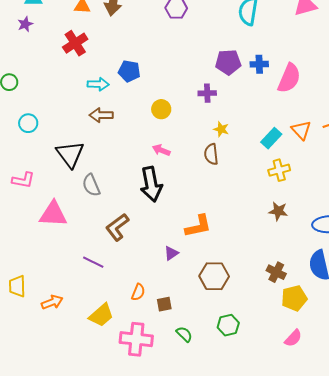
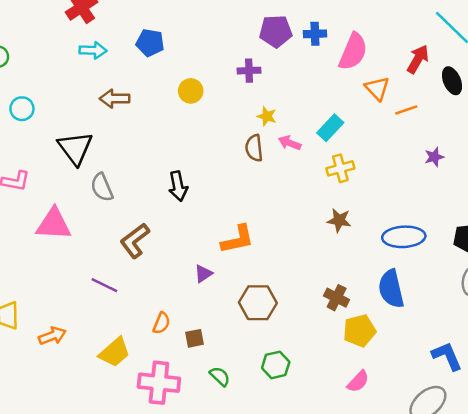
cyan arrow: (98, 84) -> (93, 50), moved
orange triangle: (301, 130) -> (377, 88), moved
pink arrow: (161, 150) -> (290, 143), moved
black arrow: (151, 184) -> (178, 186), size x0.7

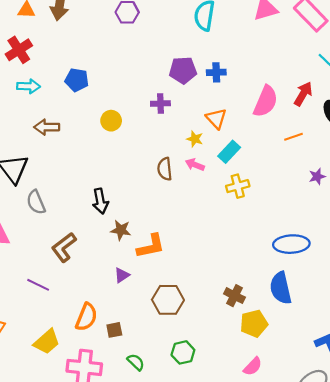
pink semicircle: (353, 52) -> (266, 101), moved
orange triangle: (377, 88) -> (216, 119), moved
yellow star: (267, 116) -> (195, 139), moved
brown star: (339, 220) -> (121, 230), moved
orange semicircle: (161, 323) -> (86, 317), size x1.5

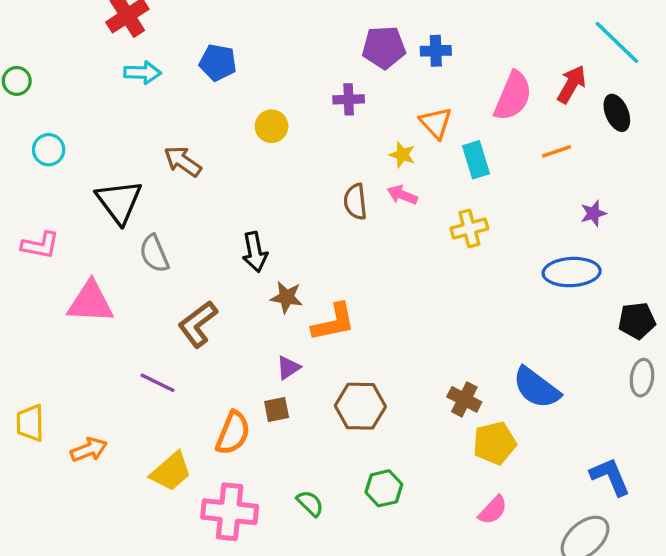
brown arrow: (47, 127) -> (183, 161), moved, turned 35
cyan rectangle: (229, 152) -> (476, 160), moved, turned -60
blue ellipse: (291, 244) -> (572, 272), moved
blue semicircle: (281, 288) -> (536, 388), turned -40
brown square: (114, 330) -> (277, 410), moved

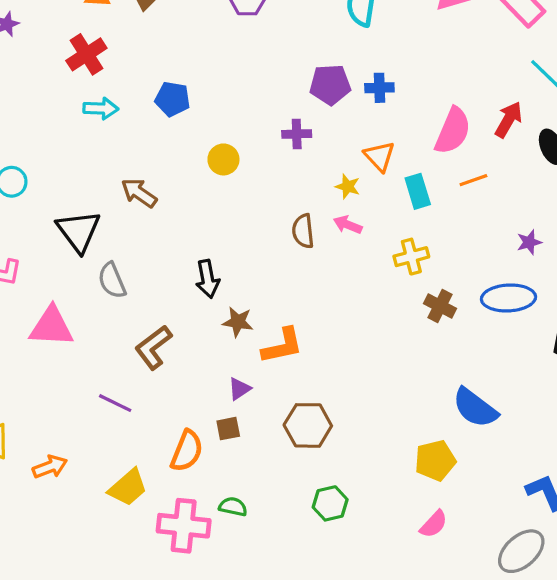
orange line: (557, 151) -> (473, 180), moved
brown cross: (464, 399) -> (440, 306), moved
green semicircle: (310, 503) -> (233, 507), moved, turned -32

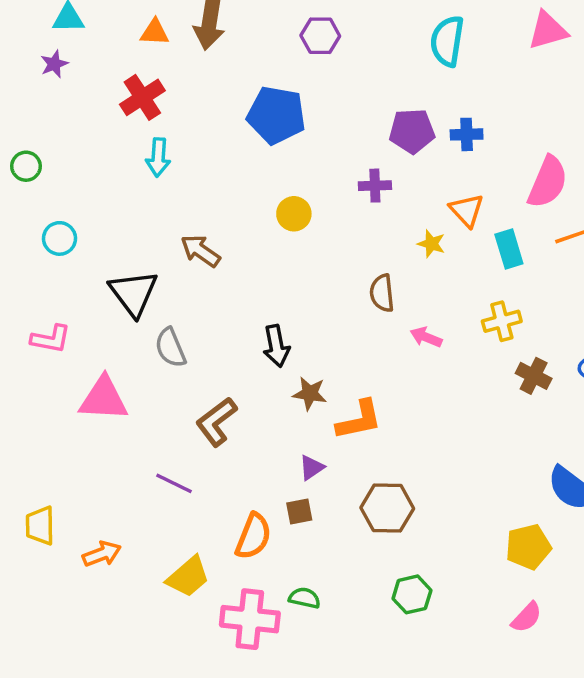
blue pentagon: (172, 99) -> (276, 115), moved, size x1.5
cyan arrow: (101, 108) -> (158, 157), turned 92
pink arrow: (348, 225) -> (426, 337), moved

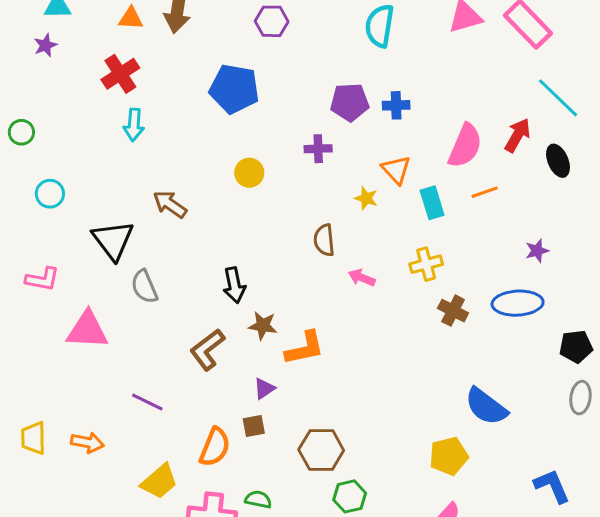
brown L-shape: (216, 422) -> (207, 350), moved
brown hexagon: (387, 508) -> (321, 450), moved
orange arrow: (102, 554) -> (87, 443), moved, turned 32

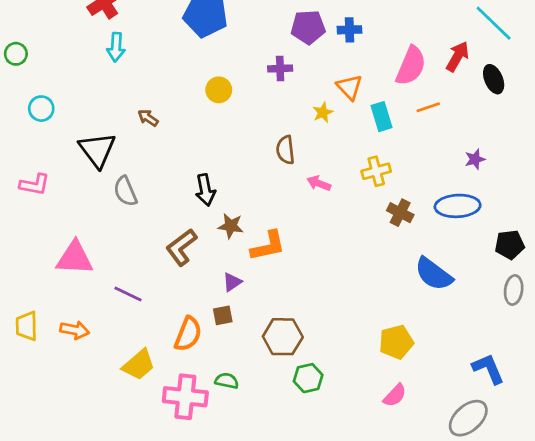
yellow star: (366, 198) -> (323, 113), turned 30
brown arrow: (170, 204) -> (148, 118), size x0.7
pink triangle: (87, 330) -> (75, 258), moved
blue semicircle: (486, 407) -> (434, 274), moved

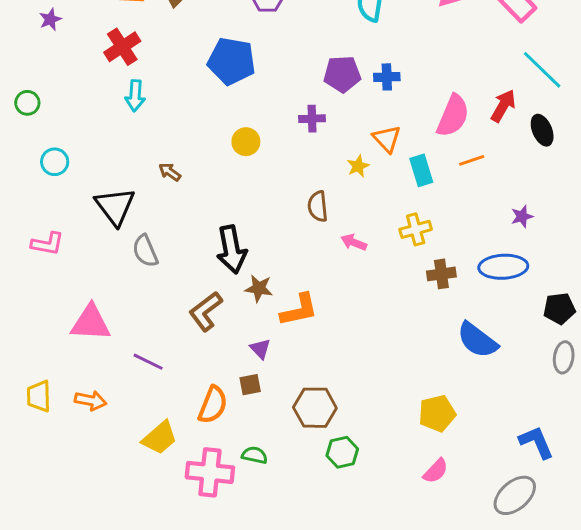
black arrow: (205, 190) -> (232, 250), size x1.4
brown cross: (400, 213) -> (441, 274), turned -35
purple triangle: (232, 282) -> (260, 349), turned -40

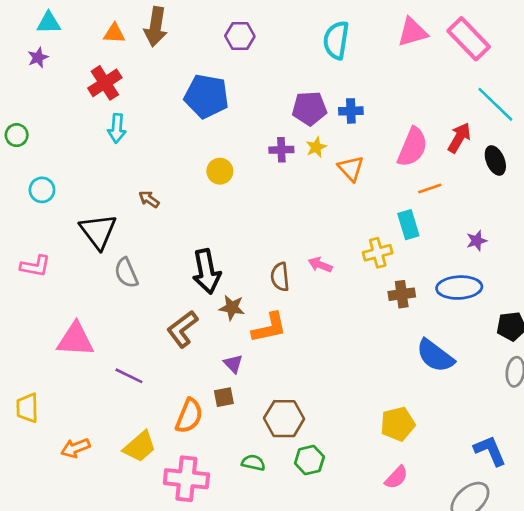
yellow star: (358, 166) -> (316, 147), moved
cyan rectangle: (421, 170) -> (408, 225), moved
brown semicircle: (318, 206) -> (280, 277), moved
orange arrow: (91, 400) -> (75, 448), moved, turned 148
green semicircle: (255, 455) -> (253, 463), moved

